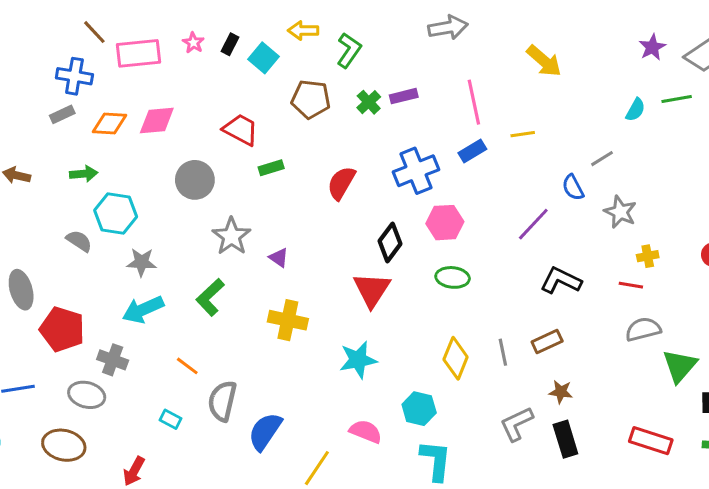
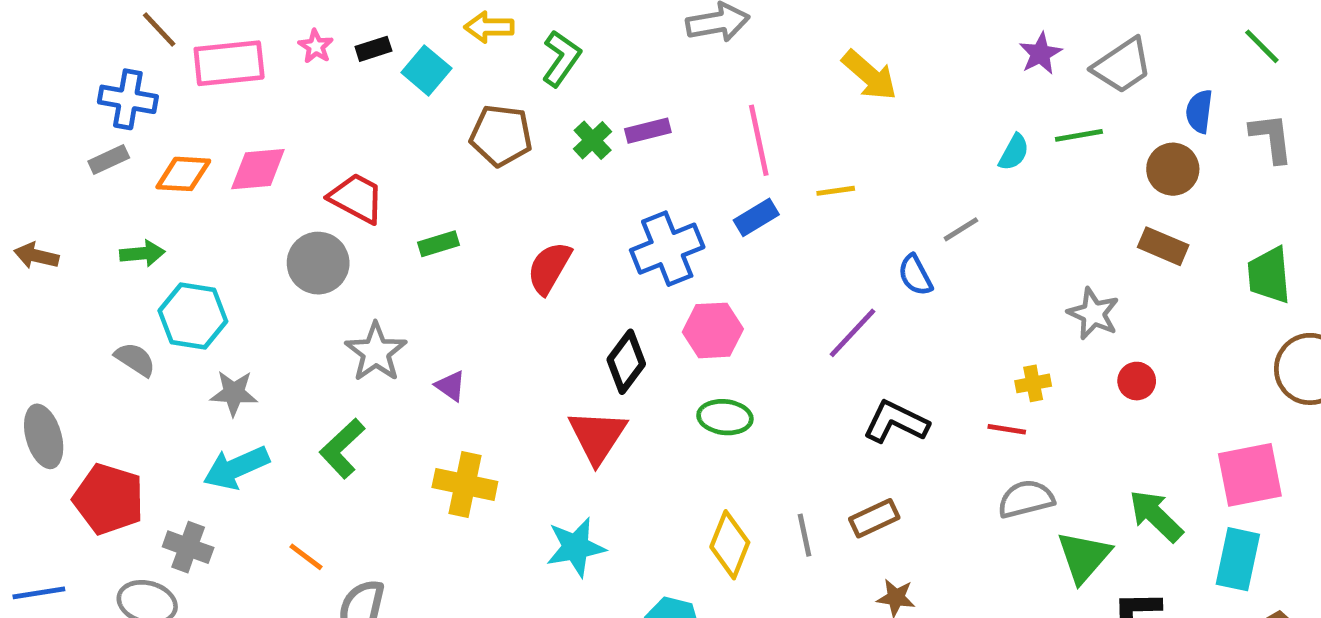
black rectangle: (230, 44) -> (373, 49), turned 45
red trapezoid: (241, 130) -> (357, 198), moved
gray star: (620, 212) -> (1093, 314), moved

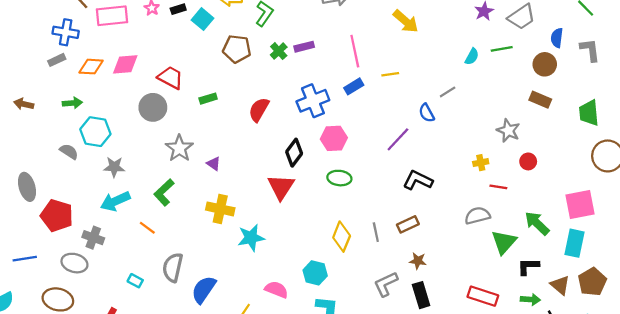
red line: (1007, 429) -> (498, 187), moved
cyan star: (576, 547) -> (251, 238), moved
orange line: (306, 557) -> (147, 228), moved

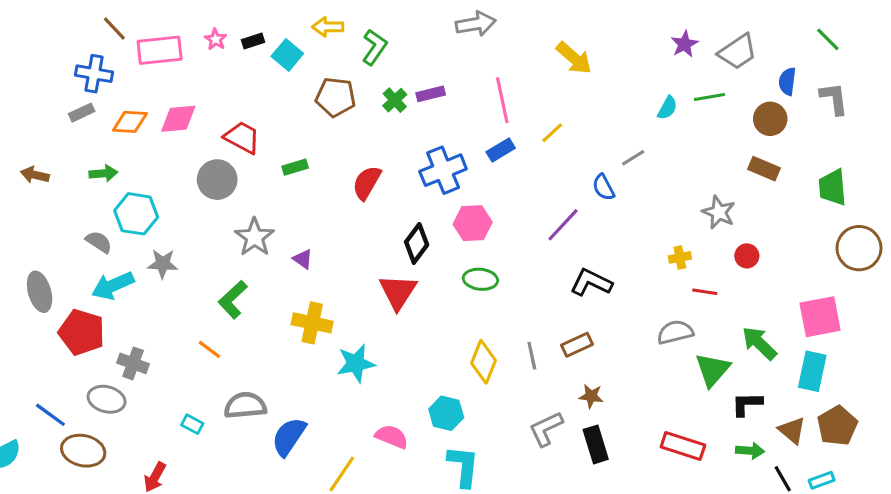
yellow line: (390, 74) -> (552, 133), turned -35
cyan arrow: (115, 201) -> (113, 286), moved
blue line: (25, 259) -> (50, 415), moved, turned 45
gray semicircle: (173, 267) -> (245, 405), turned 72

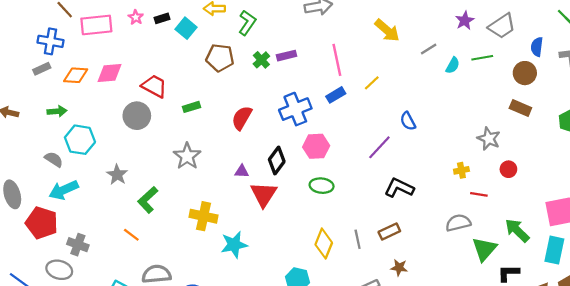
gray line: (633, 158) -> (429, 49), moved
gray star: (255, 237) -> (187, 156), moved
purple triangle: (303, 259) -> (242, 171), moved, turned -32
gray star: (163, 264) -> (117, 175), moved, turned 30

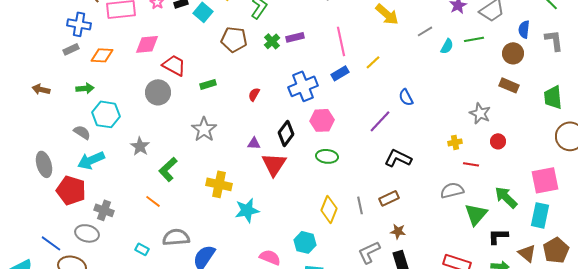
pink diamond: (109, 73) -> (147, 44), moved
red semicircle: (242, 118) -> (254, 94), size x0.6

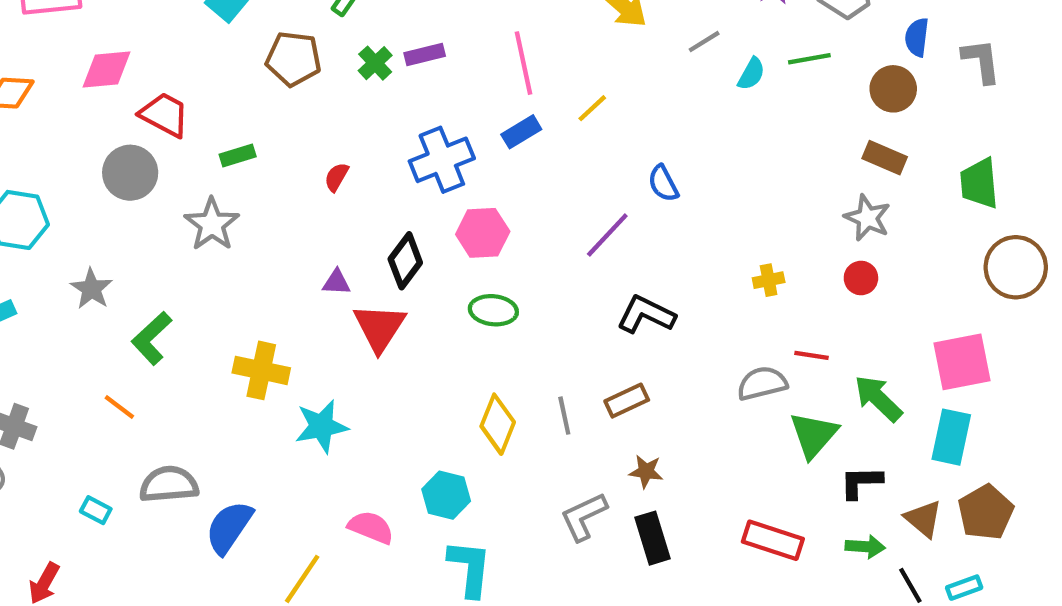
gray star: (480, 113) -> (867, 218), moved
gray star: (204, 129) -> (212, 224), moved
red line: (471, 164) -> (812, 355), moved

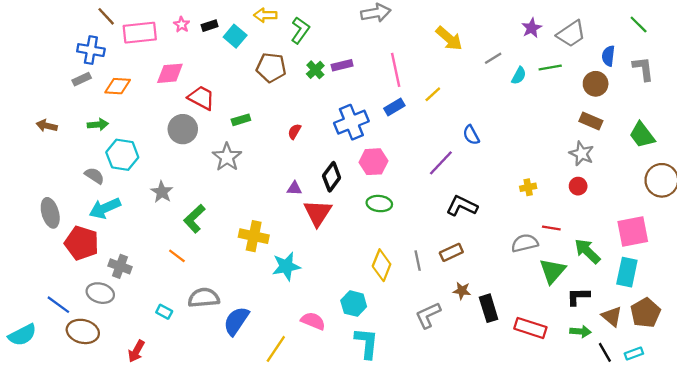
green trapezoid: (979, 183) -> (642, 135), turned -32
black rectangle: (652, 538) -> (489, 308), moved

